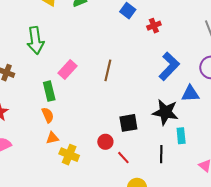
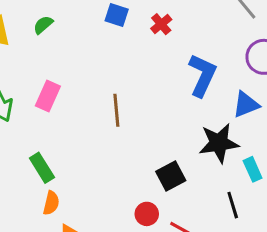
pink rectangle: (68, 69) -> (48, 96), moved
orange semicircle: (48, 115) -> (51, 203), turned 56

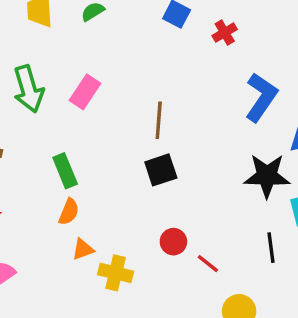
black square: (171, 176) -> (161, 170), moved

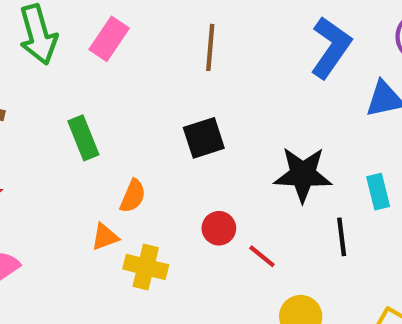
brown line: (159, 120) -> (210, 47), moved
black star: (267, 176) -> (303, 174), moved
orange semicircle: (69, 212) -> (133, 196), moved

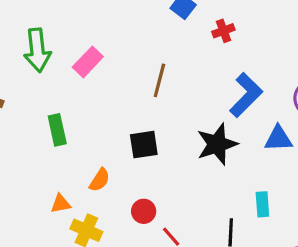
black star: (303, 174) -> (217, 144), moved, turned -30
orange semicircle: (133, 196) -> (100, 180), moved

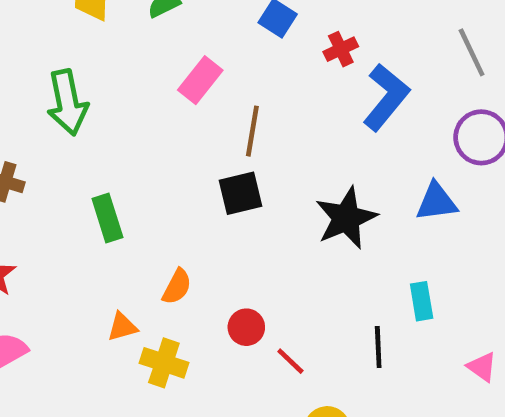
pink rectangle: (88, 62) -> (200, 80), moved
blue L-shape: (246, 95) -> (386, 97), moved
black square: (144, 145) -> (240, 193), moved

